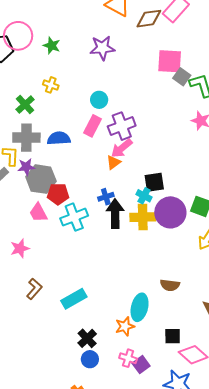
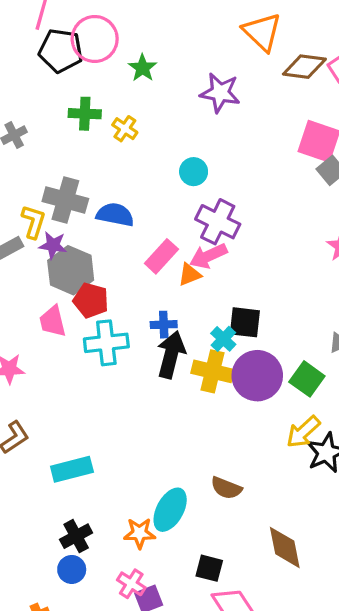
green cross: (25, 104) -> (85, 114), moved, turned 30
pink rectangle: (92, 126) -> (161, 256), moved
purple cross: (122, 126) -> (218, 222), turned 32

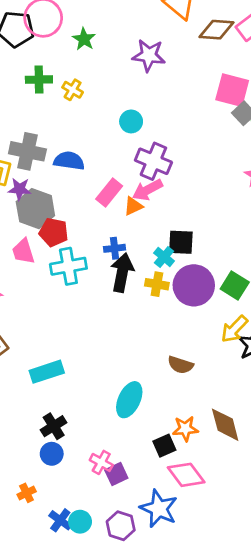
yellow cross: (213, 371) -> (157, 284), size x0.7
brown semicircle: (226, 488) -> (180, 365), moved
orange star: (140, 533) -> (185, 429), moved
black square: (209, 568) -> (164, 446), turned -35

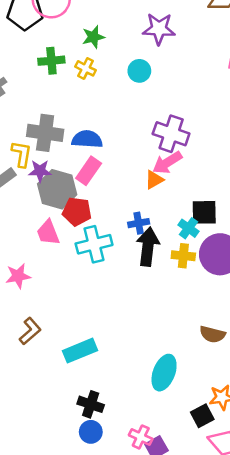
green star: (84, 39) -> (93, 37), moved, turned 30
cyan circle: (131, 121) -> (139, 71), moved
pink rectangle: (109, 193) -> (89, 171), moved
black cross: (54, 426) -> (91, 404), turned -35

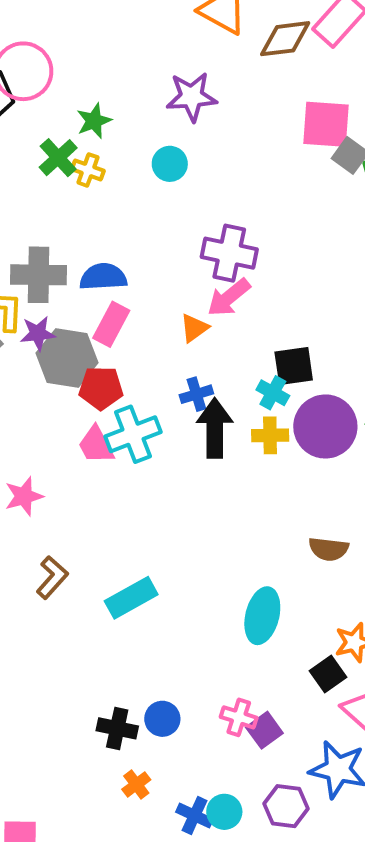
green cross: (51, 61) -> (58, 158), moved, turned -30
orange triangle: (154, 180) -> (194, 328), moved
pink trapezoid: (48, 233) -> (96, 445), moved
black cross: (91, 404) -> (117, 728), moved

